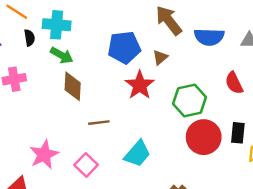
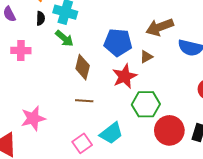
brown arrow: (169, 20) -> (160, 27), turned -84
brown diamond: (73, 86) -> (83, 67), moved
green hexagon: (190, 100) -> (146, 104), moved
pink square: (86, 165) -> (82, 143), moved

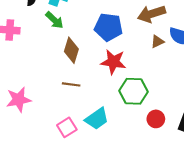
brown triangle: (146, 57) -> (157, 41), moved
red star: (125, 76) -> (113, 62), turned 30
red circle: (169, 130) -> (156, 119), size x0.6

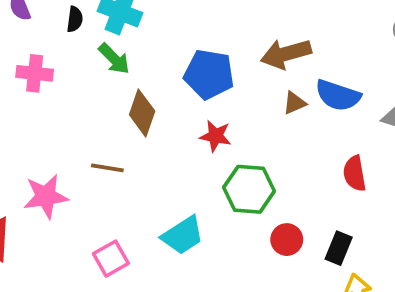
red star: (113, 62) -> (215, 136), size x0.7
brown line: (71, 84) -> (107, 168), moved
pink square: (67, 127) -> (111, 259), moved

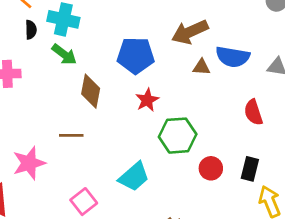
brown triangle: (294, 103) -> (201, 67), turned 36
red star: (215, 136) -> (147, 100), turned -30

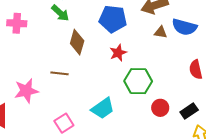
black rectangle: (250, 169) -> (189, 111), turned 36

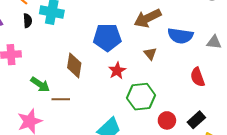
green arrow: (60, 13) -> (40, 84), moved
brown triangle: (161, 32) -> (150, 54), moved, turned 48

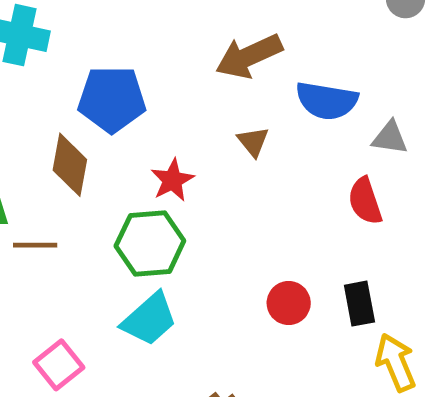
blue pentagon: (107, 37) -> (112, 99), moved
gray triangle: (214, 42) -> (390, 138), moved
green hexagon: (141, 97) -> (150, 243), moved
black rectangle: (196, 120) -> (359, 304), turned -60

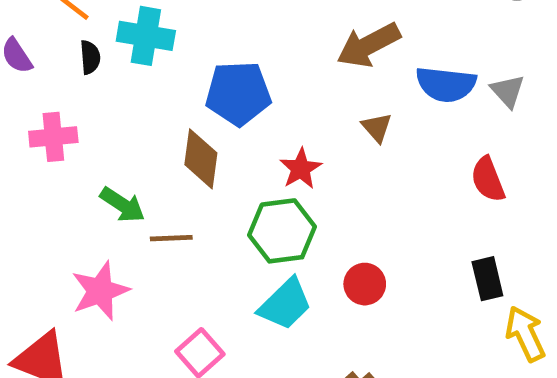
gray triangle: (390, 138) -> (508, 91), moved, turned 42
red circle: (289, 303) -> (365, 284), moved

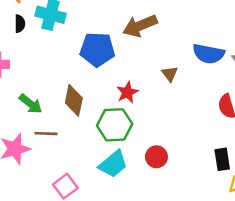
brown arrow: (368, 45) -> (140, 26), moved
brown diamond: (201, 159) -> (74, 100), moved
brown line: (171, 238) -> (46, 134), moved

